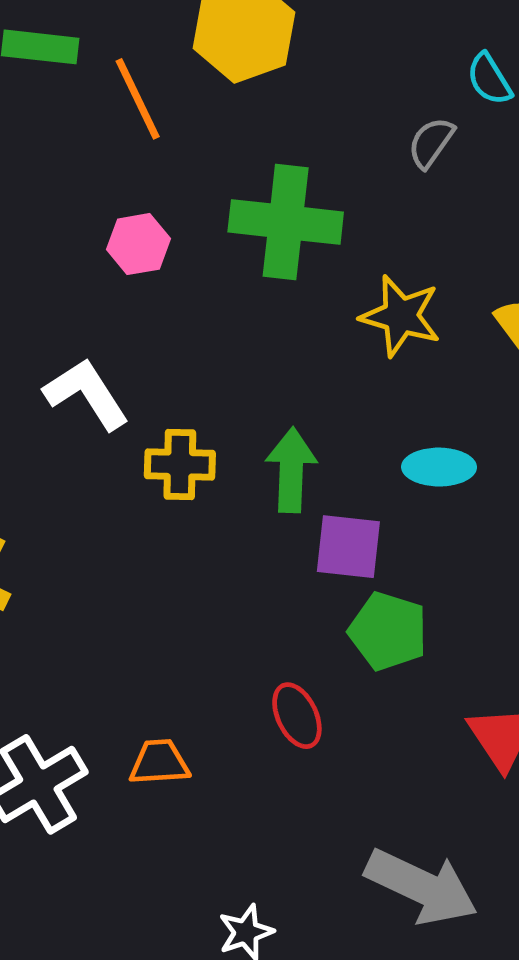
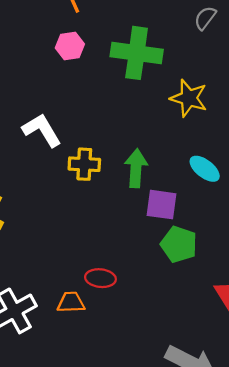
pink hexagon: (138, 244) -> (70, 46), moved
cyan ellipse: (439, 467) -> (205, 169), turned 36
red ellipse: (297, 716) -> (100, 278), moved, turned -60

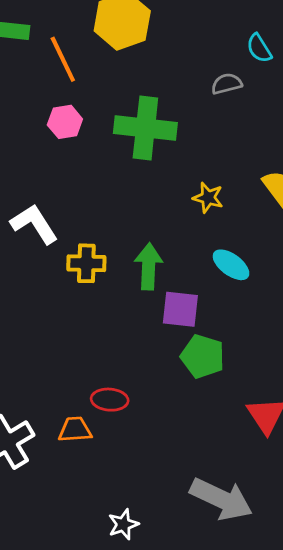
gray semicircle: (205, 18) -> (227, 84), turned 40
yellow star: (189, 98) -> (208, 198), moved, size x0.7

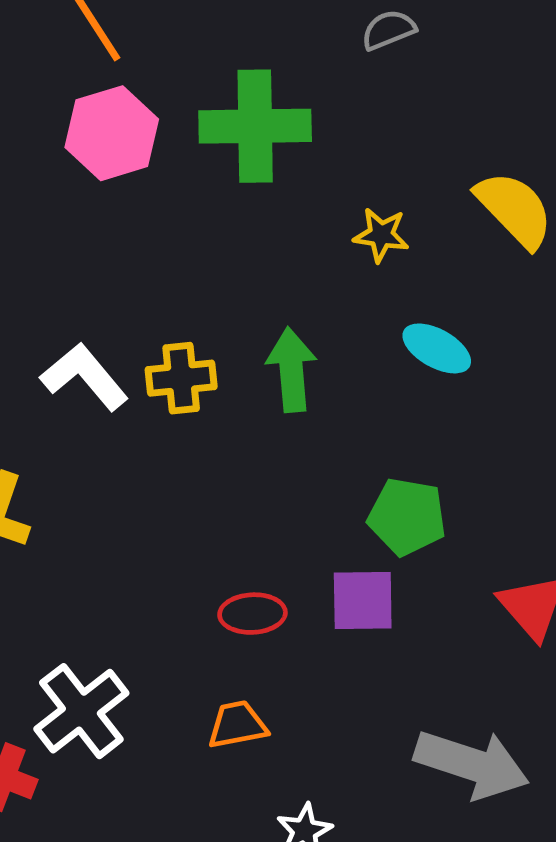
pink hexagon: (65, 122) -> (112, 133), size x1.5
white L-shape: (34, 224) -> (84, 377), moved
purple square: (180, 309) -> (363, 600), moved
orange trapezoid: (75, 430) -> (237, 725), moved

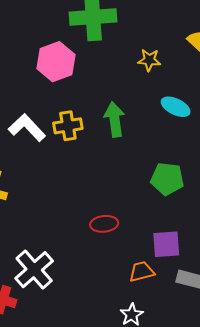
pink hexagon: (112, 133) -> (56, 62), moved
purple square: (363, 600) -> (166, 244), moved
orange trapezoid: (237, 725) -> (142, 272), moved

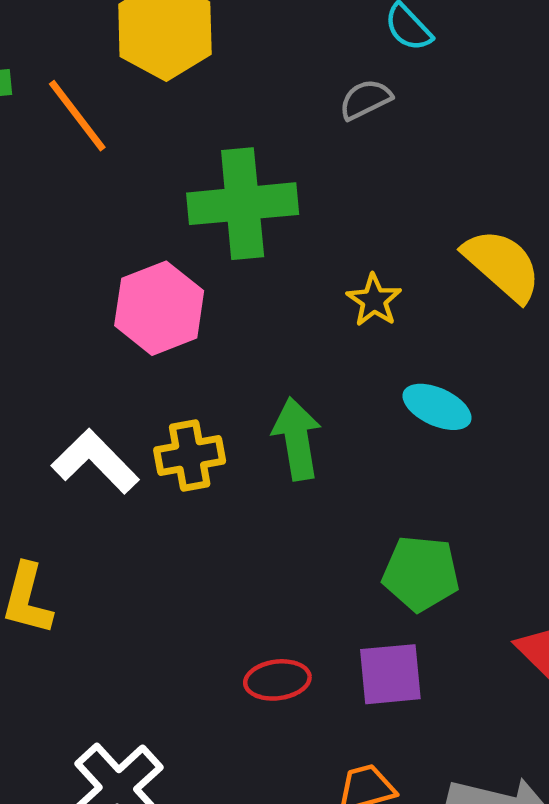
yellow star: (149, 60) -> (374, 300), turned 30
purple square: (166, 244) -> (390, 674), moved

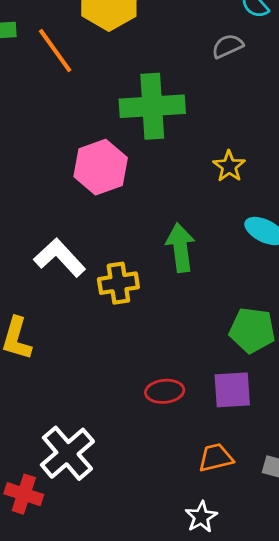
yellow cross: (190, 455) -> (118, 283), moved

